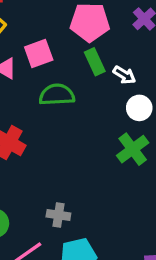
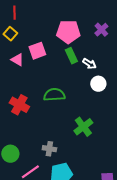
green semicircle: (57, 95) -> (54, 95), moved
green cross: (133, 149) -> (83, 127), moved

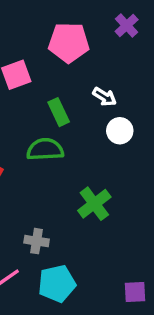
purple cross: (101, 30) -> (127, 25), moved
green rectangle: (71, 56) -> (59, 112), moved

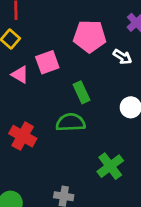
white arrow: (104, 97) -> (123, 57), moved

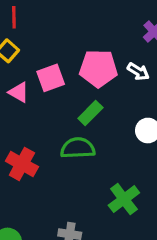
pink pentagon: (90, 36) -> (98, 68), moved
green rectangle: (81, 92) -> (90, 113), turned 70

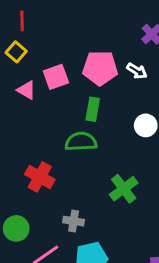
green rectangle: (90, 113) -> (93, 109), turned -35
red cross: (22, 164) -> (40, 177), moved

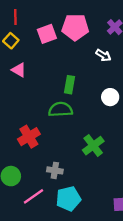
pink pentagon: (100, 68) -> (75, 27), moved
pink square: (56, 77) -> (47, 34), moved
red cross: (40, 177) -> (29, 137), turned 30

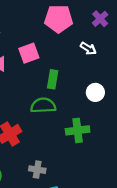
pink square: (47, 34) -> (29, 53), moved
green cross: (93, 146) -> (78, 130), moved, turned 30

